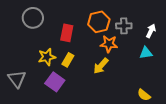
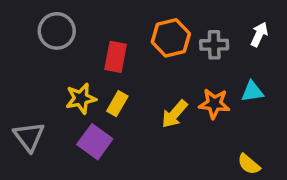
white arrow: (151, 31) -> (259, 34), moved
orange star: (109, 44) -> (214, 104), moved

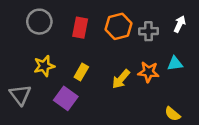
red rectangle: (116, 57) -> (80, 28), moved
yellow star: (81, 98) -> (44, 66), moved

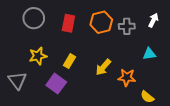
orange star: (148, 72) -> (127, 77), moved

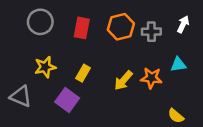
orange star: (127, 77) -> (151, 78), moved
gray triangle: (17, 80) -> (21, 96), turned -30

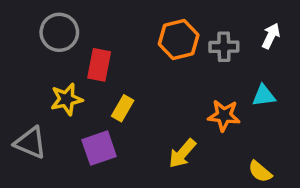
red rectangle: (82, 28) -> (99, 65), moved
yellow arrow: (123, 80) -> (182, 153), moved
purple square: (67, 100) -> (99, 148), turned 35

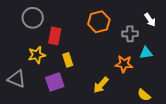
white arrow: (271, 36) -> (150, 20), turned 120
gray cross: (224, 47) -> (130, 34), moved
yellow rectangle: (123, 108) -> (68, 60), turned -48

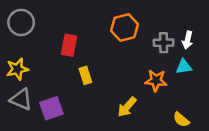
gray circle: (33, 18) -> (21, 22), moved
white arrow: (150, 20) -> (188, 40), moved, turned 48
yellow star: (37, 55) -> (17, 69), moved
purple square: (55, 82) -> (51, 108), moved

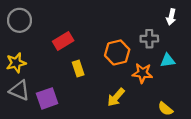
orange hexagon: (124, 28) -> (117, 52), moved
white arrow: (188, 40) -> (171, 17), moved
red rectangle: (69, 45) -> (63, 41), turned 48

